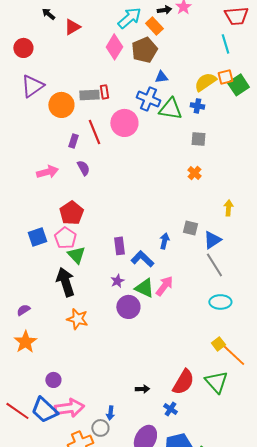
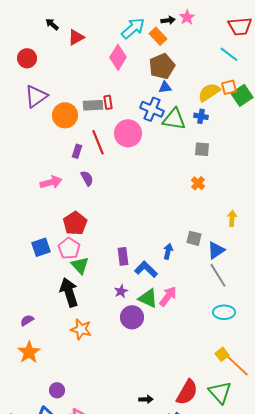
cyan line: (225, 44) -> (229, 54), turned -36
brown pentagon: (144, 50) -> (162, 66), moved

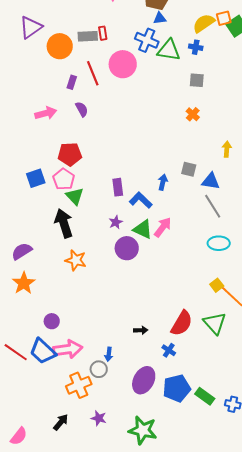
red pentagon: (75, 223) -> (70, 154), turned 30
blue triangle: (216, 250) -> (211, 181), turned 42
purple semicircle: (27, 320) -> (22, 251), size x1.5

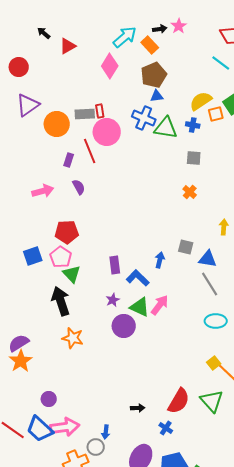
orange square: (224, 18) -> (216, 114), moved
pink circle: (123, 64) -> (107, 132), moved
purple semicircle: (22, 251) -> (19, 343), moved

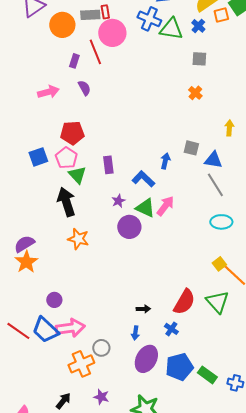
blue cross: (193, 125) -> (198, 26), turned 32
purple rectangle: (115, 265) -> (108, 165), moved
blue arrow: (106, 432) -> (135, 333), moved

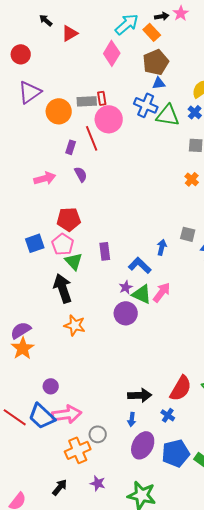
purple star: (118, 201) -> (126, 287), moved
black arrow: (143, 309) -> (140, 395), size x1.6

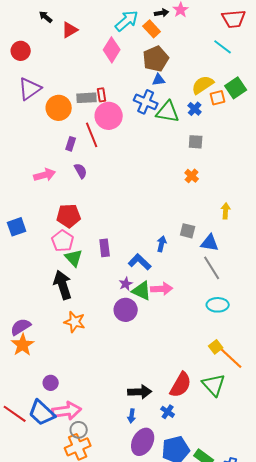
blue square: (35, 243) -> (17, 227), moved
pink arrow: (162, 292) -> (162, 289), turned 50
gray circle: (98, 434) -> (79, 430), moved

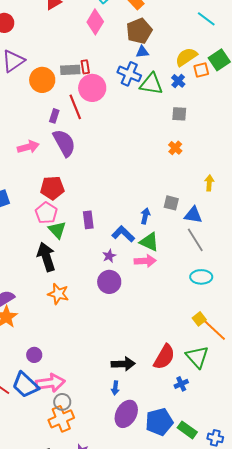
purple semicircle: (81, 171) -> (64, 143), size x1.8
green triangle: (142, 291) -> (149, 242), moved
blue cross: (168, 412) -> (181, 384), moved, turned 32

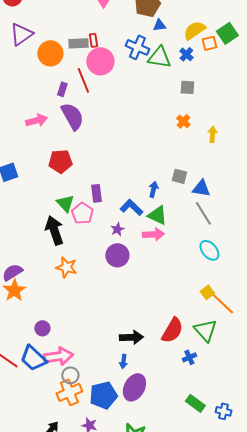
blue triangle: (142, 52) -> (159, 25), moved
yellow arrow: (209, 183) -> (212, 134), moved
pink pentagon: (46, 213) -> (82, 213), moved
cyan ellipse: (201, 277) -> (209, 250), turned 50
blue pentagon: (159, 422) -> (103, 395), moved

